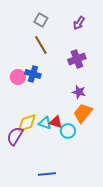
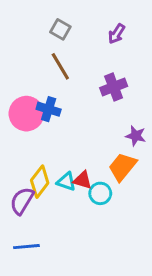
pink circle: (18, 77) -> (26, 114), size x1.5
purple star: (79, 92) -> (136, 136), moved
yellow diamond: (27, 123) -> (40, 182), turned -35
blue line: (47, 174) -> (26, 247), moved

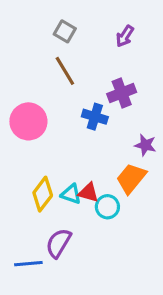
blue cross: (49, 109) -> (95, 117), moved
purple semicircle: (22, 201) -> (58, 243), moved

